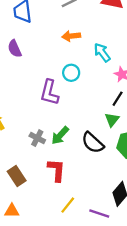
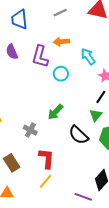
purple L-shape: (49, 92) -> (40, 57), moved
green arrow: (60, 135) -> (56, 112), moved
yellow line: (68, 205) -> (46, 181), moved

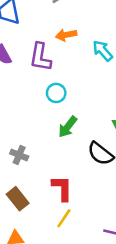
cyan circle: (61, 74) -> (56, 93), moved
gray cross: (30, 130) -> (19, 155), moved

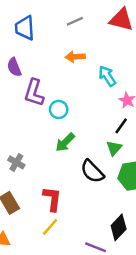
purple L-shape: (40, 57) -> (34, 93), moved

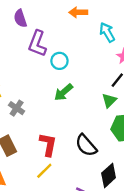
black semicircle: (92, 171) -> (86, 145), moved

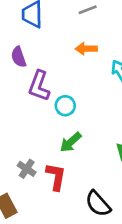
gray cross: (17, 108) -> (27, 169), moved
red L-shape: (48, 144) -> (56, 177), moved

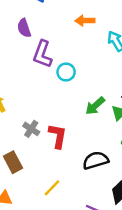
green arrow: (71, 142) -> (95, 106), moved
black semicircle: (98, 204) -> (96, 160), turned 115

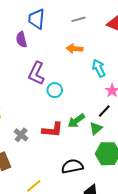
purple semicircle: (24, 28) -> (21, 39), moved
red L-shape: (58, 136) -> (52, 130), moved, turned 80

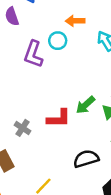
cyan circle: (55, 90) -> (58, 41), moved

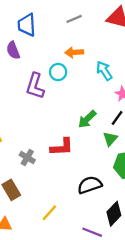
green arrow: (85, 105) -> (87, 119), moved

